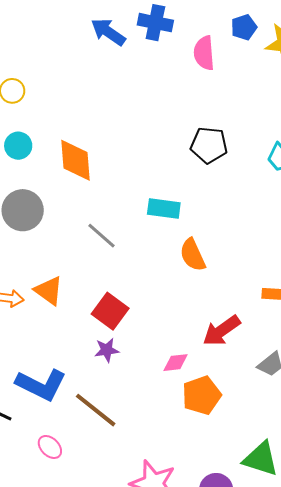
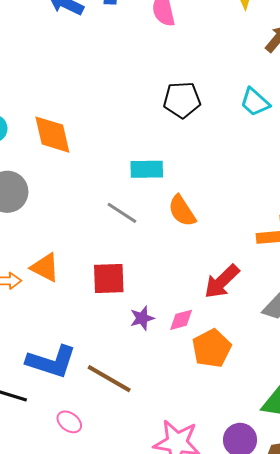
gray line: (102, 236) -> (122, 213), moved
red square: (110, 311) -> (109, 279), turned -30
purple star: (107, 350) -> (142, 318), moved

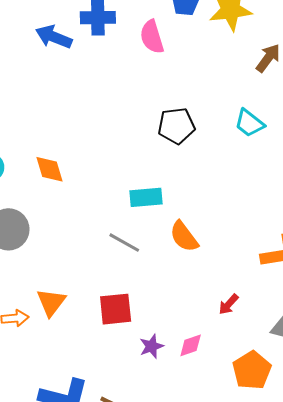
orange diamond: (52, 135) -> (49, 169), size x0.7
orange triangle: (45, 267) -> (51, 302), turned 44
red arrow: (222, 282) -> (228, 304), size x0.6
orange pentagon: (212, 348) -> (252, 370), moved

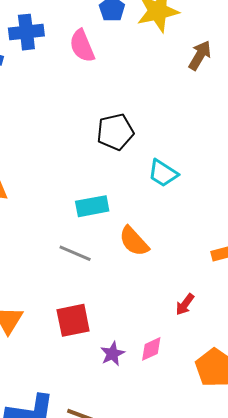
cyan trapezoid: (249, 123) -> (163, 173), moved

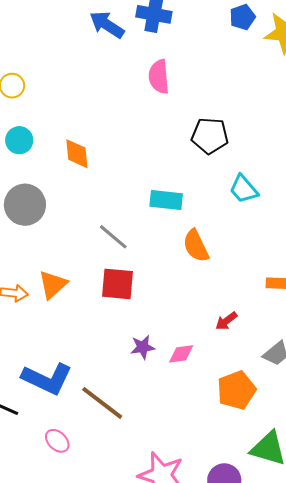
pink semicircle: (82, 46) -> (159, 77), moved
gray line: (75, 253) -> (113, 237), moved
red square: (73, 320) -> (118, 284), moved

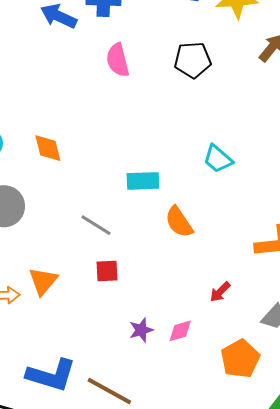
black pentagon: (210, 136) -> (193, 60), moved
red square: (118, 284) -> (107, 271), size x0.7

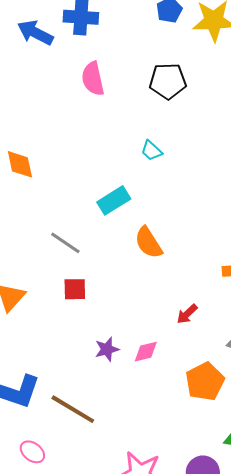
cyan trapezoid: (218, 159) -> (151, 151), moved, size x0.7
cyan rectangle: (143, 181) -> (114, 200), turned -32

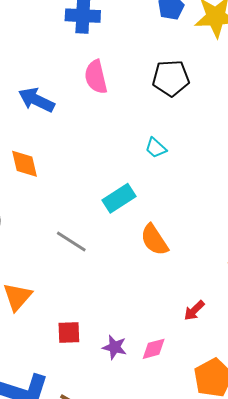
blue arrow: (35, 33) -> (36, 100), moved
red square: (75, 289) -> (69, 332), moved
purple star: (107, 349) -> (115, 347), turned 30

